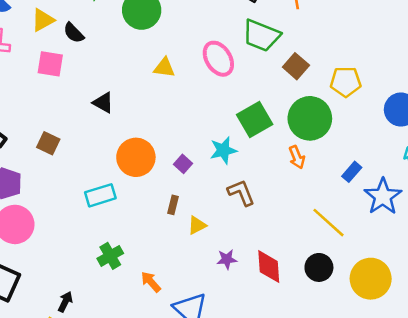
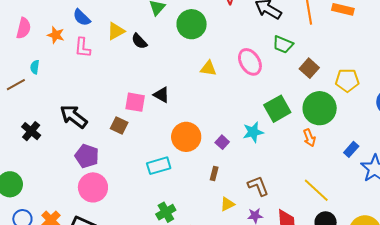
green trapezoid: (261, 36) -> (283, 44), size x0.7
pink square: (50, 64) -> (135, 102), moved
brown L-shape: (241, 193) -> (258, 186), moved
yellow line: (328, 223) -> (316, 190), moved
yellow triangle: (197, 225) -> (227, 204), moved

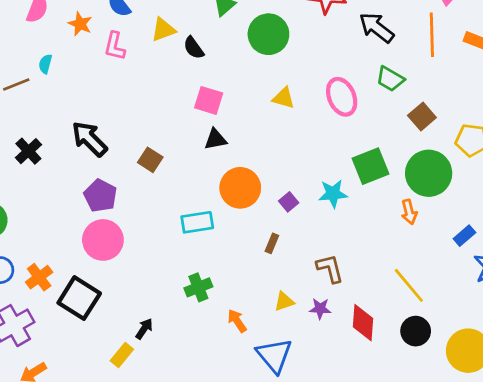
black triangle: (161, 95) -> (215, 139), moved, turned -48
pink square: (135, 102) -> (209, 100), moved
yellow triangle: (227, 204) -> (284, 302), moved

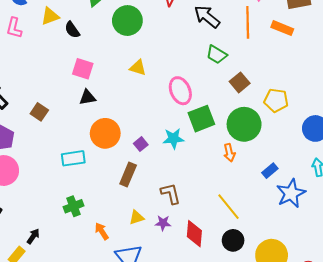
pink ellipse: (342, 97) -> (180, 91), moved
brown rectangle: (272, 243) -> (128, 174), size x1.6

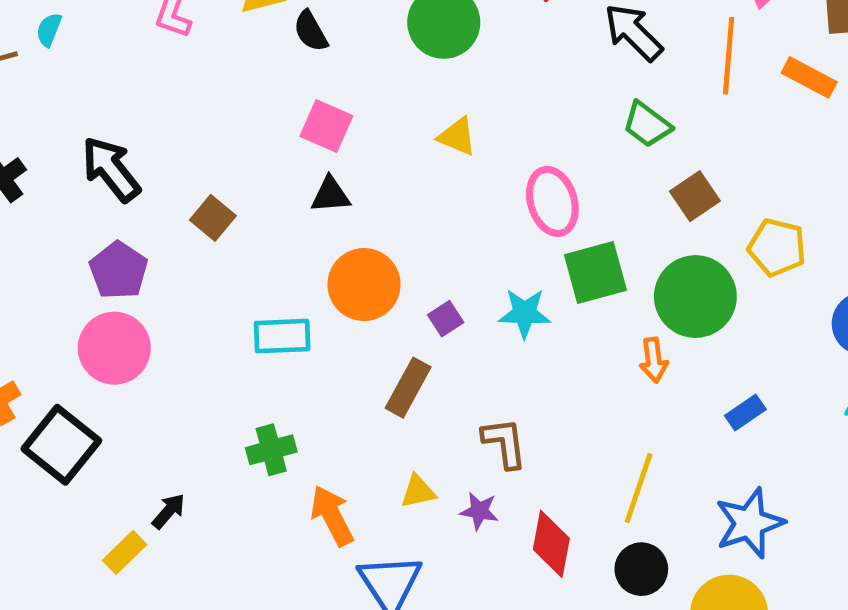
blue star: (291, 193) -> (749, 523), moved
yellow line: (228, 207) -> (639, 488), turned 52
orange arrow: (102, 231) -> (332, 516), size x1.4

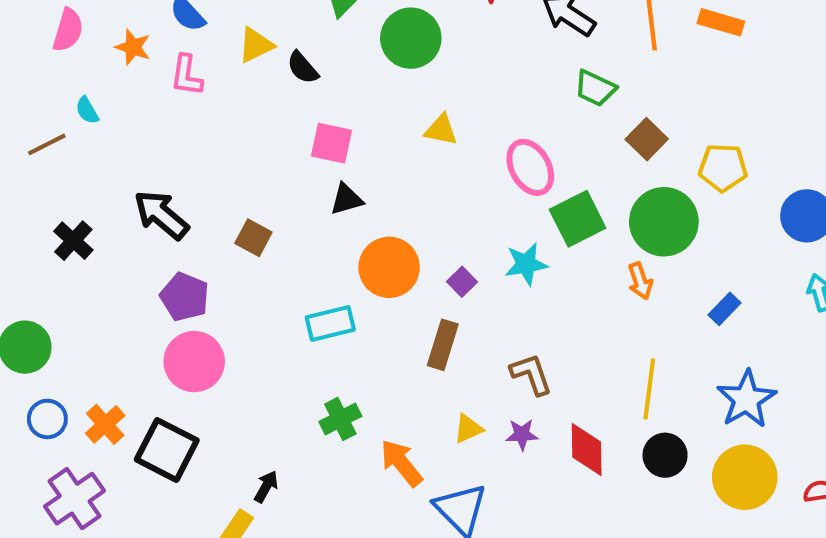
cyan semicircle: (49, 30) -> (87, 110), turned -40

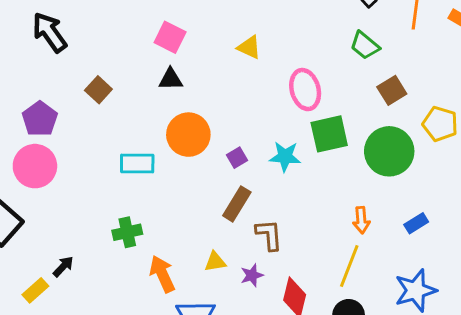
black arrow: (161, 215) -> (50, 32), moved
orange arrow: (640, 281) -> (361, 220), moved
brown rectangle: (443, 345) -> (237, 204), moved
purple star: (522, 434) -> (252, 275), turned -30

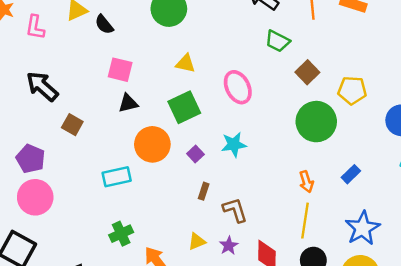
black arrow: (50, 32) -> (42, 86), moved
green square: (329, 134) -> (184, 107), moved
brown rectangle: (237, 204) -> (204, 191), size x0.6

